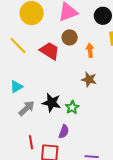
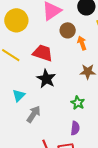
brown circle: (70, 37) -> (68, 30), moved
black star: (52, 103) -> (46, 79), moved, turned 30

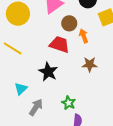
red trapezoid: (43, 53) -> (59, 44), moved
green star: (78, 103) -> (69, 103), moved

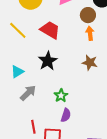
brown circle: (69, 23) -> (88, 15), moved
red trapezoid: (59, 44) -> (50, 30), moved

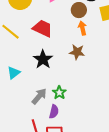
brown star: (90, 63) -> (77, 52), moved
gray arrow: (28, 93) -> (39, 96), moved
purple semicircle: (66, 115) -> (54, 112), moved

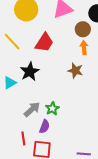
red trapezoid: (43, 28) -> (44, 43), turned 90
black star: (43, 59) -> (30, 72), moved

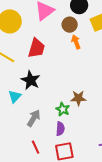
brown star: (75, 71) -> (78, 98), moved
gray arrow: (32, 109) -> (34, 118), moved
red line: (23, 138) -> (36, 147), moved

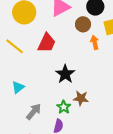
orange arrow: (76, 42) -> (95, 43), moved
black star: (31, 80) -> (65, 74), moved

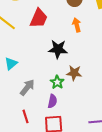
orange arrow: (95, 43) -> (77, 25), moved
black star: (65, 74) -> (58, 49), turned -30

